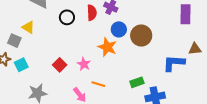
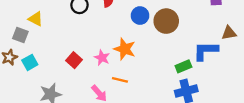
orange star: (107, 47) -> (125, 49), moved
green rectangle: (137, 82) -> (183, 66), moved

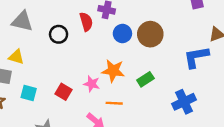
cyan square: (30, 62) -> (29, 93), moved, turned -35
green rectangle: (183, 66) -> (145, 79), moved

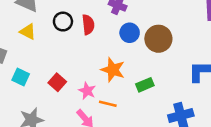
red semicircle: (86, 22) -> (88, 25), moved
yellow triangle: (16, 57) -> (28, 32), moved
pink star: (92, 84) -> (87, 91), moved

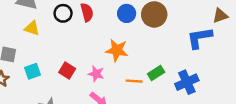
cyan square: (21, 77) -> (32, 71), turned -35
green rectangle: (145, 85) -> (156, 73), moved
orange line: (108, 104) -> (134, 81), moved

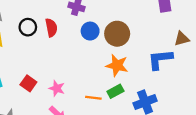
orange star: (117, 50) -> (117, 65), moved

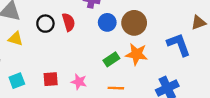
blue L-shape: (160, 59) -> (179, 45), turned 80
red square: (28, 83) -> (51, 79), turned -35
green rectangle: (115, 91) -> (111, 59), moved

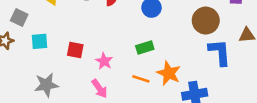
brown circle: (134, 23) -> (206, 21), moved
orange star: (137, 54) -> (169, 73), moved

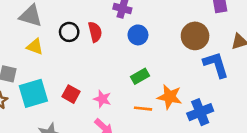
cyan square: (40, 41) -> (33, 93), size x1.6
red square: (75, 50) -> (71, 94), turned 30

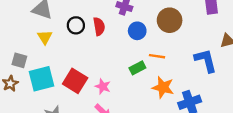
brown circle: (195, 36) -> (170, 20), moved
yellow triangle: (35, 47) -> (45, 37), turned 35
red square: (71, 94) -> (75, 81), size x1.5
orange line: (143, 109) -> (157, 56), moved

